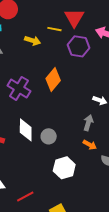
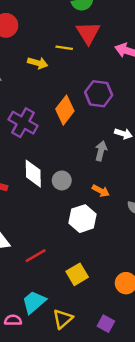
purple hexagon: (79, 46) -> (99, 94), moved
gray arrow: (88, 123) -> (101, 151), moved
orange arrow: (90, 145) -> (101, 191), moved

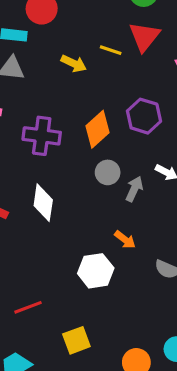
purple cross: (23, 123) -> (42, 136), turned -32
gray circle: (62, 180) -> (108, 172), moved

